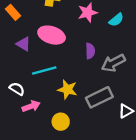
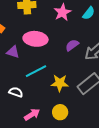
purple semicircle: (90, 51) -> (72, 45), turned -112
pink arrow: (31, 106) -> (32, 115), moved

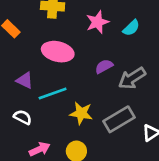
purple triangle: (13, 52) -> (25, 80), moved

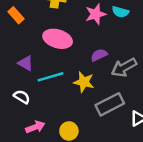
cyan semicircle: (131, 28) -> (120, 12), moved, turned 56
yellow star: (81, 113) -> (84, 82), moved

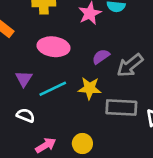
purple triangle: (26, 63) -> (24, 79), turned 42
gray rectangle: (110, 104) -> (121, 108), turned 40

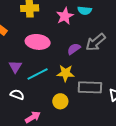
gray arrow: (130, 65) -> (96, 42), moved
yellow circle: (82, 144) -> (60, 101), moved

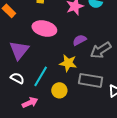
gray arrow: (96, 42) -> (101, 50), moved
purple triangle: (15, 67) -> (19, 50), size x1.5
cyan line: (38, 74) -> (41, 76), moved, turned -40

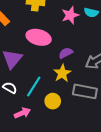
purple semicircle: (79, 40) -> (66, 53), moved
yellow star: (68, 63) -> (62, 73), turned 30

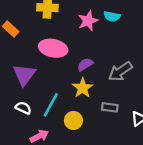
gray rectangle: (85, 91) -> (110, 107), size x0.6

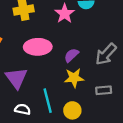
yellow star: (83, 88) -> (74, 78), turned -30
cyan line: (51, 105) -> (48, 101), turned -30

